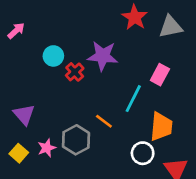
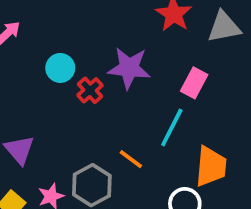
pink rectangle: (160, 75) -> (194, 83), moved

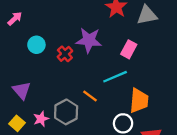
cyan circle: (60, 68) -> (36, 45), moved
cyan line: (172, 127) -> (115, 77), turned 40

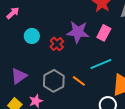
pink rectangle: (129, 49) -> (104, 33), moved
purple triangle: (22, 90) -> (19, 76), turned 36
gray hexagon: (66, 112) -> (54, 81), moved

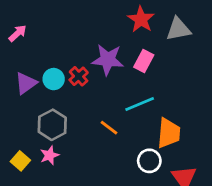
cyan circle: (32, 36) -> (54, 79), moved
purple triangle: (19, 76) -> (26, 83), moved
gray hexagon: (54, 81) -> (52, 125), moved

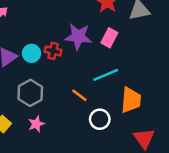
red cross: (79, 76) -> (53, 51), turned -35
pink star: (49, 155) -> (36, 124), moved
white circle: (149, 161) -> (100, 119), moved

